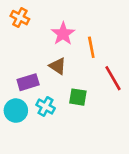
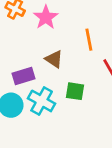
pink star: (63, 34) -> (46, 17), moved
cyan cross: (46, 106) -> (42, 101), size x1.4

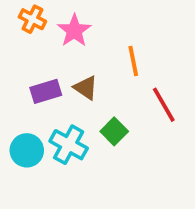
purple rectangle: (23, 76) -> (46, 91), moved
green square: (75, 91) -> (114, 131), turned 36

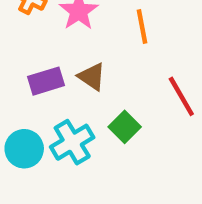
orange line: (133, 61) -> (142, 27), moved
cyan cross: (69, 145) -> (72, 142), turned 30

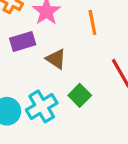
purple rectangle: (46, 81) -> (23, 41), moved

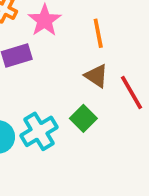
brown triangle: (56, 59) -> (96, 76), moved

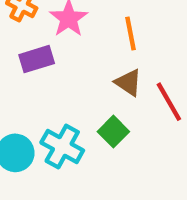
cyan cross: (39, 131) -> (62, 146), turned -30

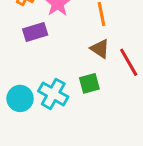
green square: (113, 132) -> (89, 83), turned 30

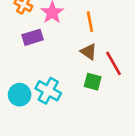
green square: (89, 83) -> (93, 82), moved, turned 30

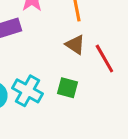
green square: (93, 82) -> (67, 88), moved

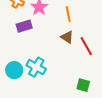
green square: (67, 88) -> (83, 85), moved

